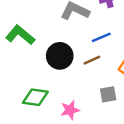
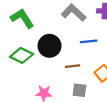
brown line: (92, 60) -> (72, 66), moved
green diamond: (35, 97) -> (22, 55), moved

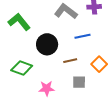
green diamond: (22, 55) -> (22, 68), moved

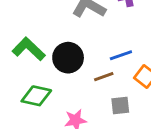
green L-shape: (19, 22) -> (29, 49), moved
blue line: (83, 36) -> (121, 55), moved

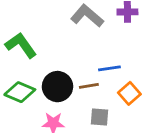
black circle: (68, 58) -> (57, 87), moved

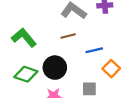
brown line: (89, 86) -> (68, 36), moved

